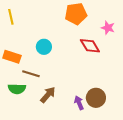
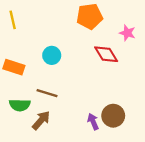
brown line: (31, 74) -> (47, 93), moved
brown arrow: (48, 95) -> (41, 120), moved

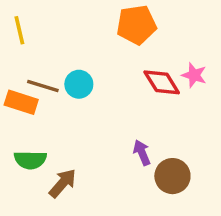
pink star: (127, 33) -> (194, 75), moved
brown line: (47, 93) -> (43, 86), moved
purple arrow: (93, 122) -> (142, 153), moved

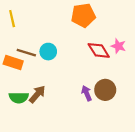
brown circle: (172, 176) -> (105, 90), moved
brown arrow: (63, 183) -> (37, 94), moved

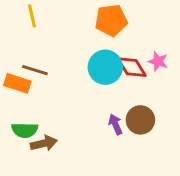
yellow line: (12, 19) -> (32, 16), moved
cyan circle: (48, 52) -> (105, 67), moved, size x1.5
brown arrow: (37, 94) -> (44, 143), moved, turned 36

